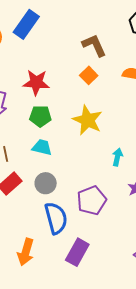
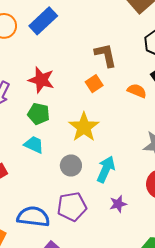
cyan arrow: (117, 157) -> (106, 169), size x1.5
gray circle: (46, 183) -> (71, 166), moved
blue semicircle: (56, 218) -> (33, 217), turned -80

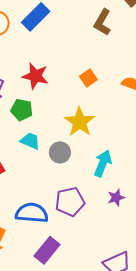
brown L-shape: (106, 55) -> (102, 22), moved, turned -136
green pentagon: (39, 114) -> (22, 110), moved
gray circle: (71, 166) -> (60, 152), moved

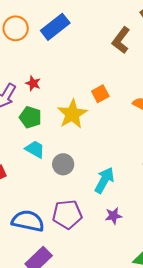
red star: (35, 76) -> (33, 83), moved, size x0.6
yellow star: (80, 122) -> (72, 114), moved

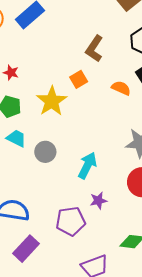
brown L-shape: (121, 40) -> (94, 49), moved
purple pentagon: (67, 214) -> (71, 221), moved

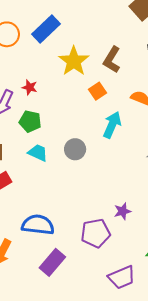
yellow star: (52, 101) -> (74, 61), moved
gray circle: (45, 152) -> (75, 149), moved
cyan arrow: (87, 165) -> (112, 125), moved

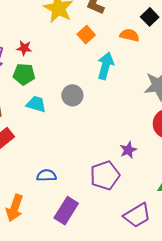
red star: (30, 87) -> (24, 48), moved
blue semicircle: (38, 225) -> (46, 175), size x0.6

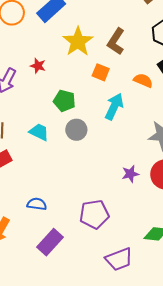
orange square: (86, 35) -> (101, 72), turned -36
red star: (24, 48) -> (38, 66), moved
green pentagon: (24, 74) -> (64, 101), moved
purple star: (128, 150) -> (130, 174), moved

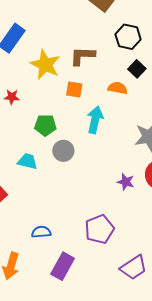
brown L-shape: (116, 41) -> (82, 56), turned 72
purple star: (130, 174) -> (126, 182), turned -30

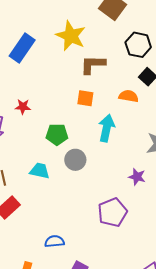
yellow star: (45, 65) -> (71, 36), moved
purple star: (126, 182) -> (137, 177), moved
purple pentagon: (99, 229) -> (113, 212), moved

